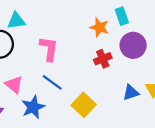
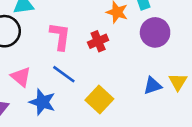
red cross: (103, 59) -> (98, 41), moved
blue star: (33, 107) -> (42, 102), turned -30

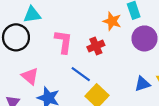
blue line: (64, 74) -> (81, 74), moved

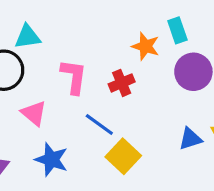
pink triangle: (30, 76) -> (34, 113), moved

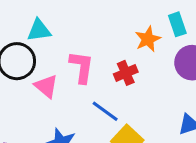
orange star: (146, 46) -> (148, 39), turned 30
pink triangle: (34, 113) -> (46, 86), moved

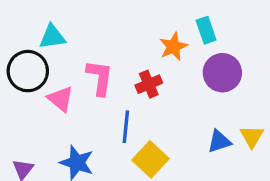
blue line: (105, 111) -> (126, 127), turned 60

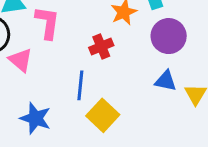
pink L-shape: (100, 78) -> (47, 23), moved
blue triangle: (219, 141) -> (166, 81), moved, turned 30

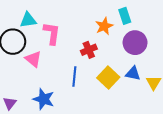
yellow square: (103, 115) -> (108, 78), moved

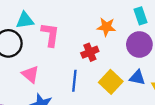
cyan rectangle: (125, 16) -> (140, 16), moved
orange star: (104, 26) -> (106, 27), turned 30
pink triangle: (33, 59) -> (30, 74), moved

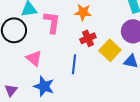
orange star: (106, 27) -> (83, 12), moved
yellow square: (111, 82) -> (110, 50), moved

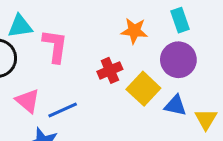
orange star: (83, 12) -> (134, 31), moved
blue line: (74, 64) -> (63, 110), moved, turned 60

